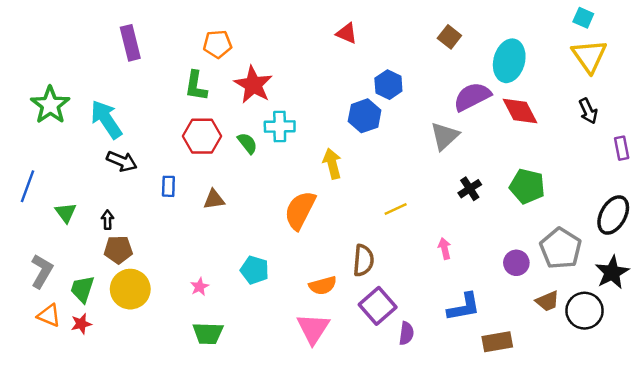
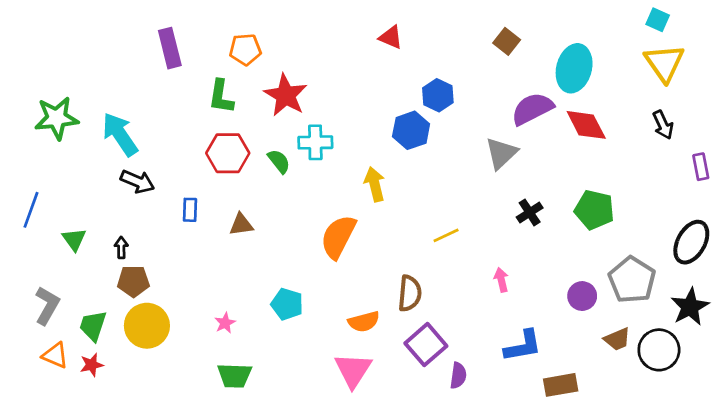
purple rectangle: (130, 43) -> (170, 48), moved
green star: (50, 105) -> (57, 118), turned 30

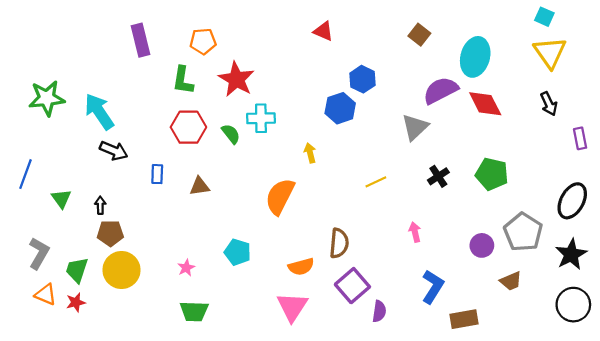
yellow arrow: (375, 184) -> (310, 153), size x0.7
yellow line: (446, 235) -> (376, 182), moved
blue L-shape: (523, 346) -> (433, 287), turned -48
black circle: (659, 350) -> (573, 305), moved

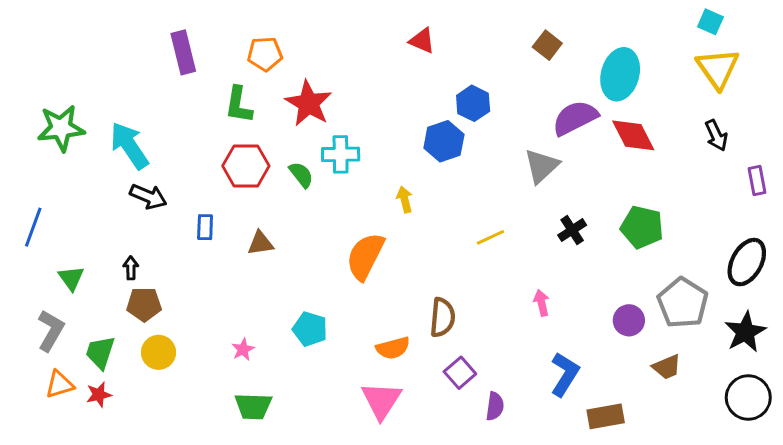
green triangle: (61, 199) -> (71, 278), moved
yellow circle: (121, 270) -> (159, 352), size x0.7
purple square: (352, 286) -> (460, 373), size x0.7
orange triangle: (46, 295) -> (59, 384), turned -40

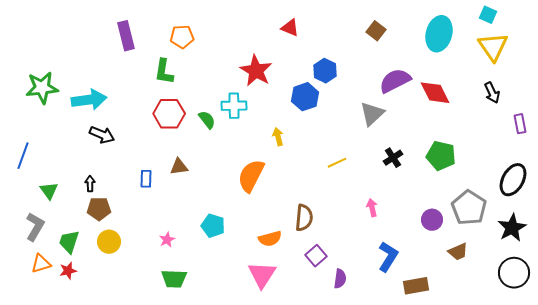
cyan ellipse: (620, 74) -> (439, 34), moved
red star: (308, 103) -> (256, 71), moved
cyan arrow: (129, 146) -> (89, 100), turned 116
blue rectangle: (205, 227) -> (146, 179), moved

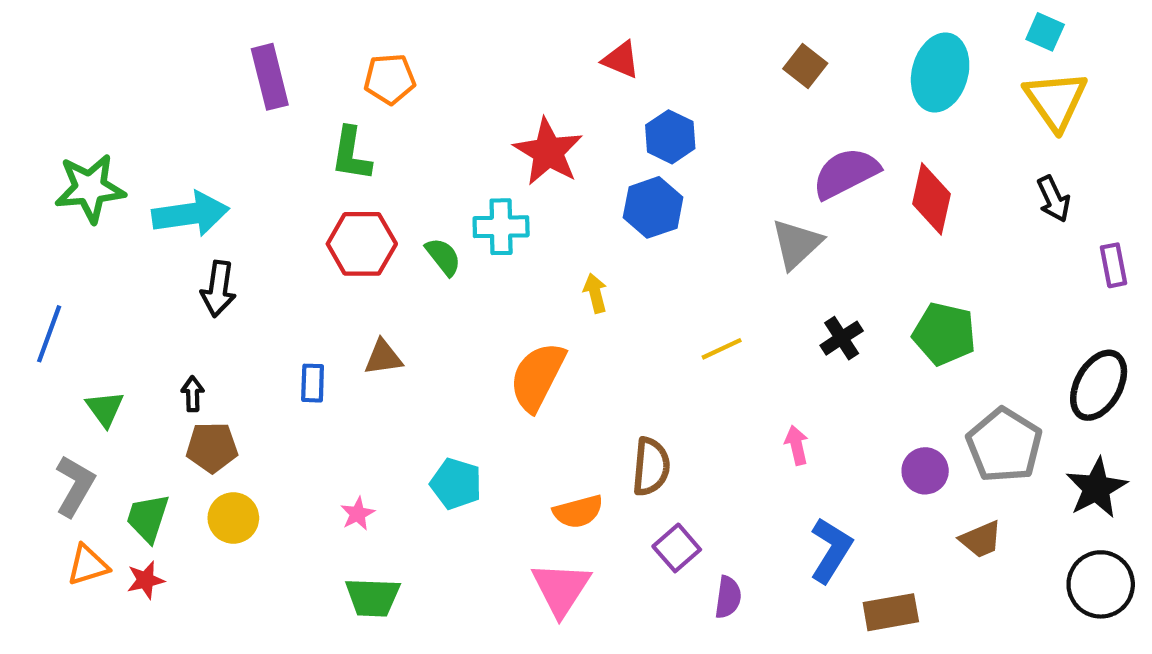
blue hexagon: (325, 71) -> (670, 137), moved
red diamond: (435, 93) -> (932, 199), turned 40
black arrow: (102, 135) -> (218, 289), turned 75

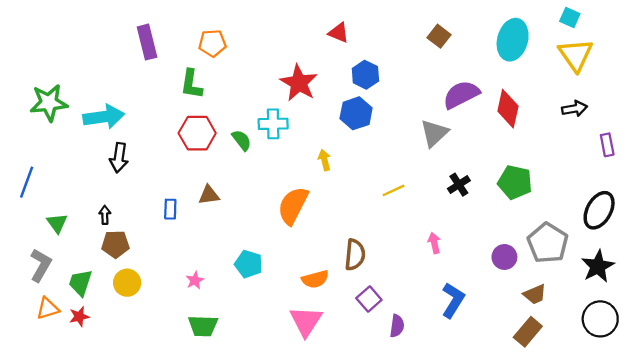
black arrow: (1054, 199) -> (575, 109), turned -75
brown rectangle: (891, 612) -> (528, 332), moved, turned -40

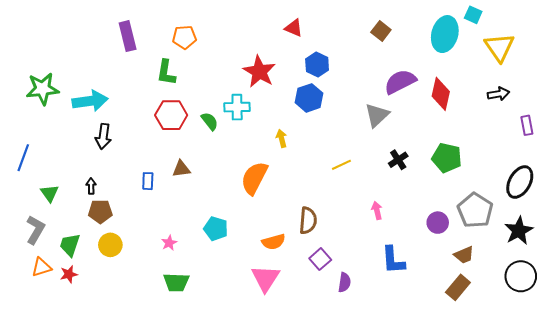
cyan square: (570, 17) -> (473, 15), moved
blue L-shape: (453, 300) -> (393, 260), turned 144

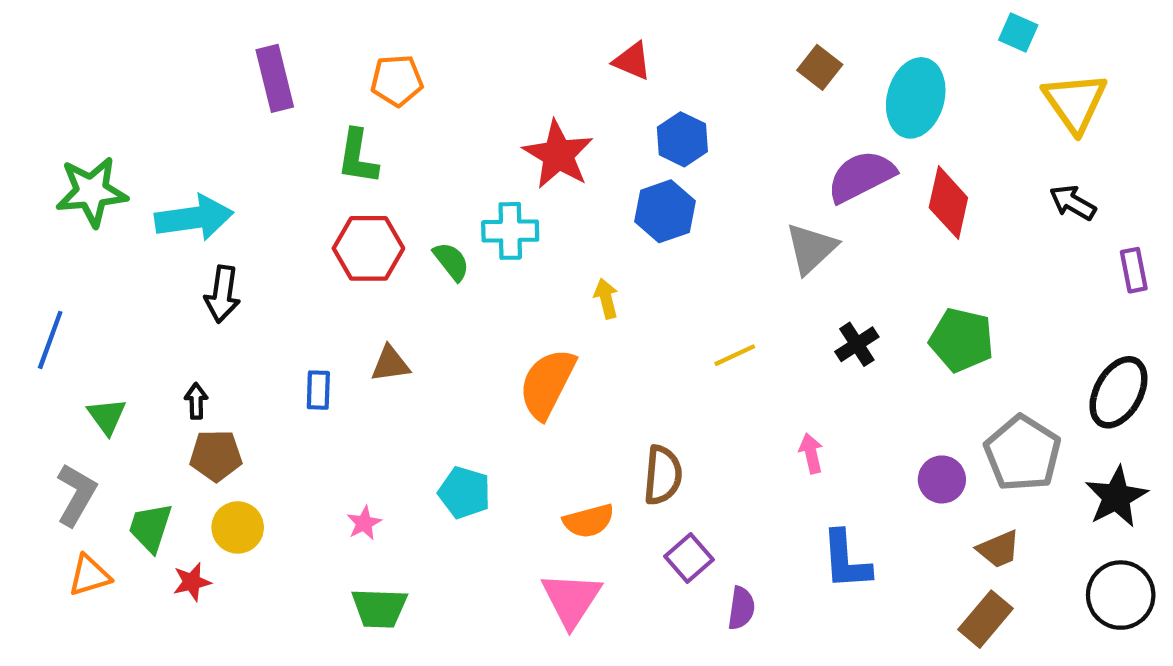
cyan ellipse: (445, 34) -> (916, 98), moved
black arrow: (498, 94) -> (1073, 203), turned -140
red star: (69, 274) -> (192, 582), moved

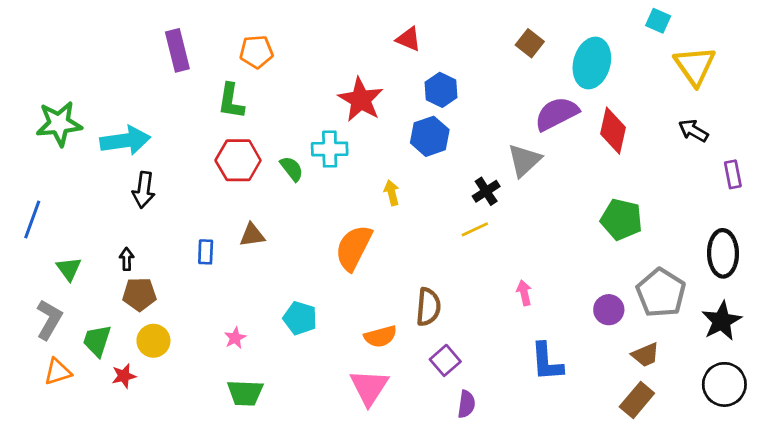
black cross: (857, 344) -> (486, 191), moved
black ellipse: (1118, 392) -> (723, 253), turned -30
purple semicircle: (741, 608) -> (466, 404), moved

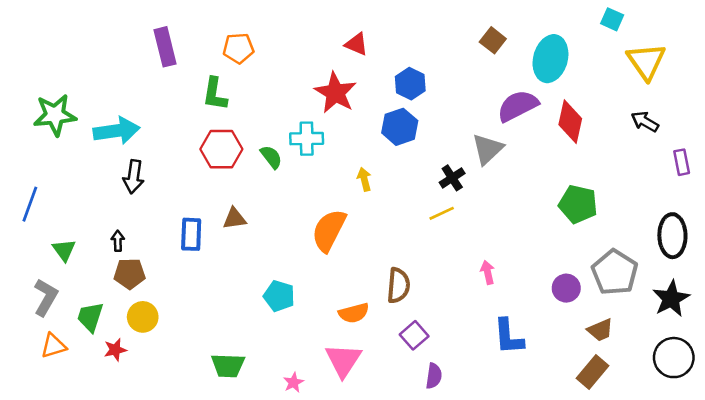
red triangle: (409, 39) -> (356, 44), moved
blue rectangle: (206, 252) -> (191, 234), size x1.4
pink star: (235, 338) -> (293, 382), moved

